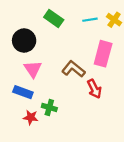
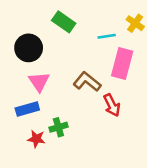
cyan line: (90, 20) -> (107, 36), moved
blue rectangle: (23, 92) -> (27, 109), turned -36
green cross: (49, 107) -> (58, 127), turned -32

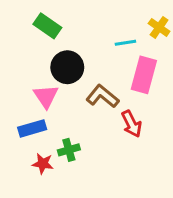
green rectangle: (64, 22) -> (47, 26), moved
black circle: (29, 48) -> (67, 67), moved

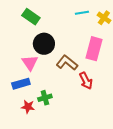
cyan line: (125, 43) -> (82, 13), moved

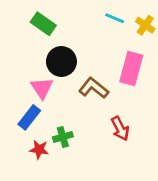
cyan line: (82, 13) -> (115, 18), turned 32
red arrow: (86, 81) -> (120, 129), moved
blue rectangle: (21, 84) -> (29, 117), turned -36

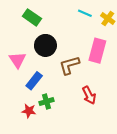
pink triangle: (42, 88) -> (17, 60), moved
brown L-shape: (94, 88) -> (69, 65), turned -55
blue rectangle: (29, 117) -> (34, 81), moved

